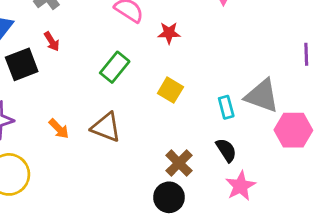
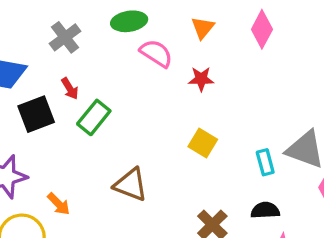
green rectangle: (115, 67) -> (94, 117), moved
orange arrow: (59, 129) -> (59, 204), moved
black semicircle: (226, 150) -> (265, 210), turned -60

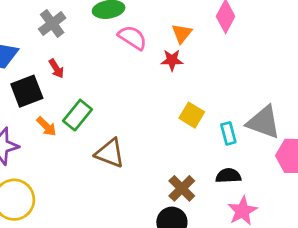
orange triangle: (203, 28) -> (182, 33), moved
green rectangle: (94, 117) -> (78, 115), moved
yellow square: (203, 143) -> (192, 115), moved
orange arrow: (59, 204) -> (47, 126), moved

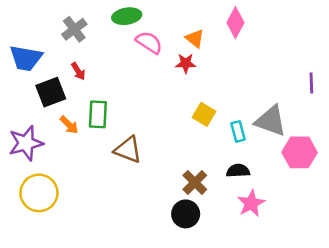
orange triangle: (182, 33) -> (195, 38), turned -30
green rectangle: (78, 115) -> (98, 114), turned -36

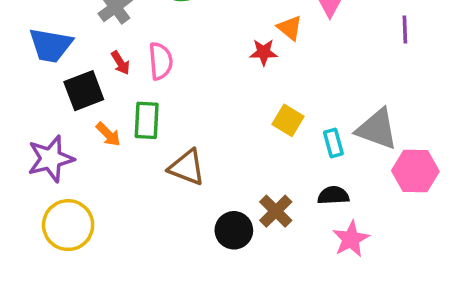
orange triangle: (195, 38) -> (290, 28), moved
pink semicircle: (149, 42) -> (161, 61), moved, turned 52
purple line: (311, 83) -> (405, 30), moved
black circle: (186, 214) -> (234, 230), moved

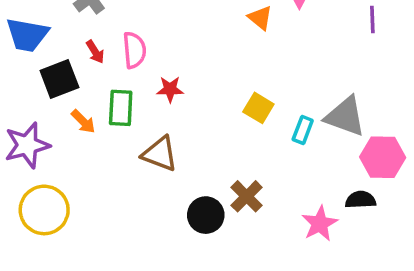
red star: (264, 52) -> (170, 89), moved
cyan rectangle: (333, 143) -> (303, 130), turned 36
black semicircle: (333, 195) -> (361, 200), moved

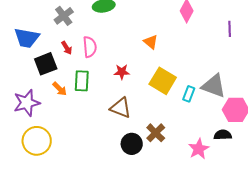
orange triangle: (260, 18) -> (151, 42), moved
red star: (170, 89) -> (122, 72), moved
yellow square: (258, 108) -> (163, 81), size x1.5
brown triangle: (160, 154) -> (121, 108), moved

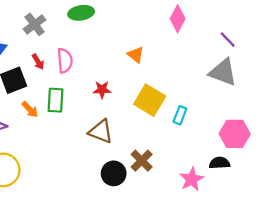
purple line: (230, 29) -> (228, 40), turned -42
gray triangle: (214, 86) -> (223, 72), moved

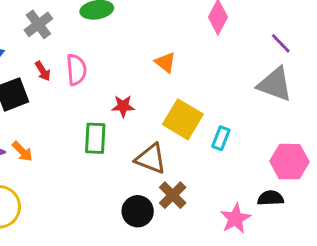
green rectangle: (55, 100) -> (95, 138), moved
orange arrow: (30, 109) -> (22, 151), moved
brown triangle: (101, 132) -> (151, 159), moved

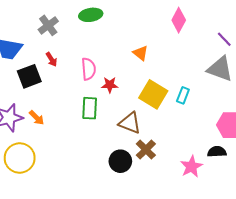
pink semicircle: (76, 70) -> (89, 69), moved
cyan rectangle: (221, 138) -> (183, 95), moved

